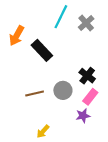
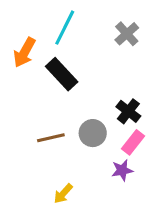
cyan line: (61, 17) -> (65, 28), moved

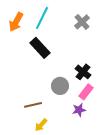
orange arrow: (24, 52) -> (16, 22), moved
brown line: (51, 138) -> (33, 105), moved

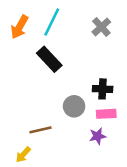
black cross: (83, 72) -> (103, 89), turned -35
pink rectangle: (86, 92) -> (106, 114), turned 49
yellow arrow: (41, 125) -> (23, 155), moved

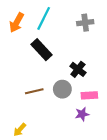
gray cross: (101, 27) -> (85, 23), turned 35
black cross: (103, 89) -> (78, 69), moved, turned 35
brown line: (41, 130) -> (34, 91), moved

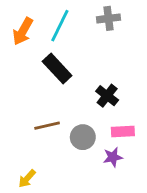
gray cross: (85, 23) -> (109, 18), moved
gray circle: (62, 89) -> (83, 137), moved

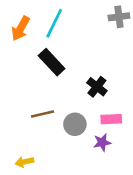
gray cross: (109, 18) -> (119, 17), moved
yellow arrow: (27, 179) -> (24, 162), turned 36

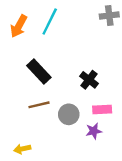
black rectangle: (52, 62) -> (39, 71), moved

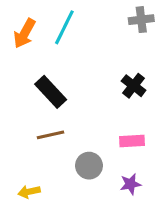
black cross: (89, 80) -> (134, 86), moved
gray circle: (69, 114) -> (89, 166), moved
purple star: (94, 131) -> (130, 184), moved

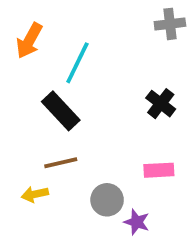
cyan line: (64, 27) -> (77, 63), moved
purple star: (130, 184) -> (137, 222), moved, turned 30
yellow arrow: (29, 192) -> (35, 194), moved

